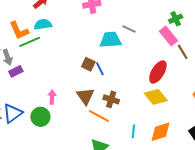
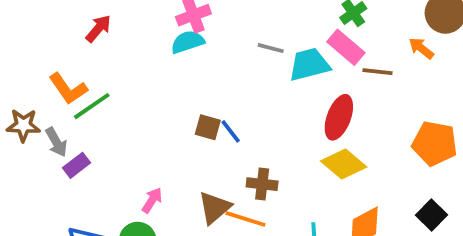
cyan semicircle: (43, 24) -> (188, 42), moved
cyan trapezoid: (111, 40) -> (309, 65), moved
brown line: (183, 52) -> (377, 72), turned -42
brown triangle: (85, 96) -> (215, 208), moved, turned 36
pink arrow: (52, 97) -> (152, 200), turned 40

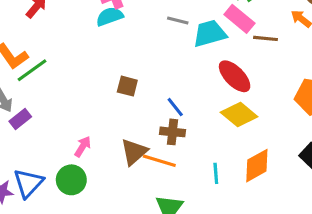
red ellipse: (339, 117) -> (235, 76), turned -64
blue line: (231, 131) -> (175, 107), moved

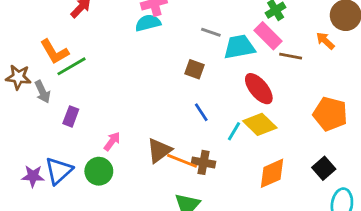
brown square: (127, 86) -> (195, 69), moved
purple rectangle: (20, 119) -> (71, 116), moved, turned -36
brown cross: (173, 132) -> (203, 162), moved
cyan line: (216, 173) -> (234, 131), moved, turned 30

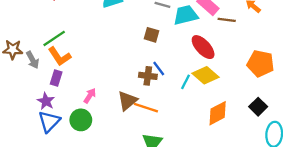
orange L-shape: (54, 52) -> (60, 56), moved
brown cross: (203, 162) -> (148, 76), moved
purple star: (33, 176) -> (46, 101), moved, turned 30

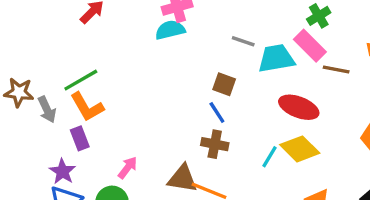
red ellipse: (203, 47) -> (299, 107), turned -30
blue line: (159, 68) -> (217, 112), moved
purple rectangle: (56, 78) -> (80, 138), turned -42
brown triangle: (127, 101) -> (182, 179), turned 45

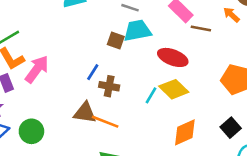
cyan trapezoid: (276, 58) -> (137, 31), moved
blue line: (217, 112) -> (93, 72), moved, turned 66
pink arrow: (128, 168) -> (37, 69), moved, size x1.6

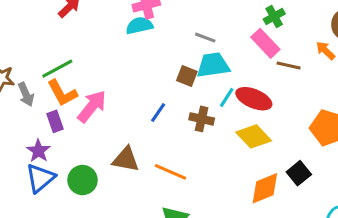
brown cross: (109, 86) -> (202, 119), moved
cyan line: (151, 95) -> (227, 97), moved
brown triangle: (85, 113) -> (126, 159), moved
black square: (231, 128) -> (299, 173), moved

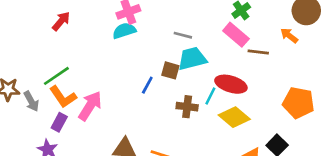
cyan line: (227, 97) -> (210, 96), moved
blue line: (158, 112) -> (147, 85), moved
purple rectangle: (55, 121) -> (59, 122), turned 54

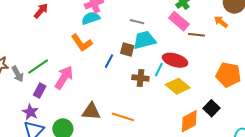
green line: (56, 76) -> (38, 66), moved
orange L-shape: (63, 97) -> (82, 43), moved

